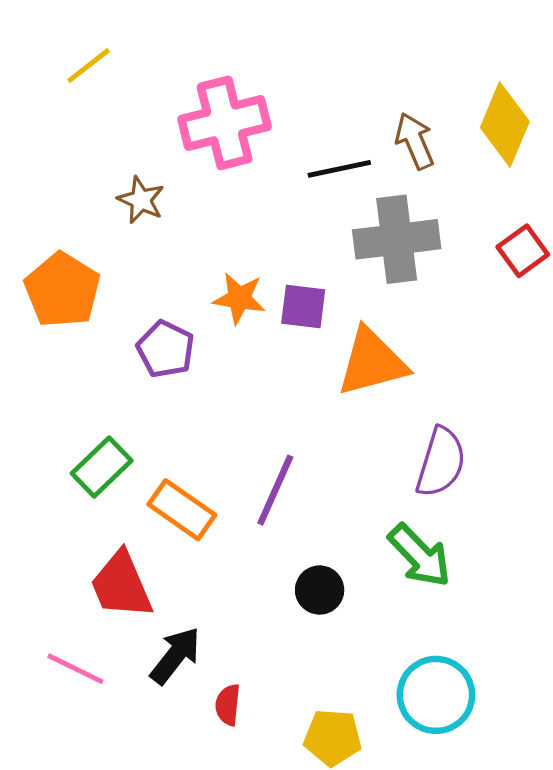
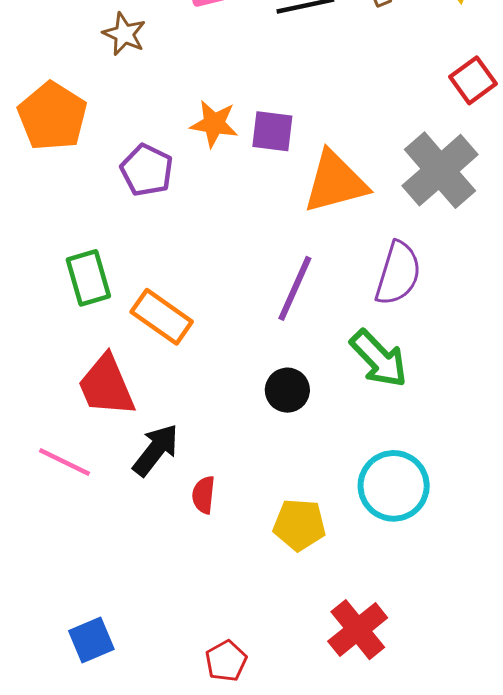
gray cross: (397, 239) -> (440, 170), moved, turned -34
green rectangle: (102, 467) -> (88, 278), turned -62
purple line: (275, 490) -> (295, 288), moved

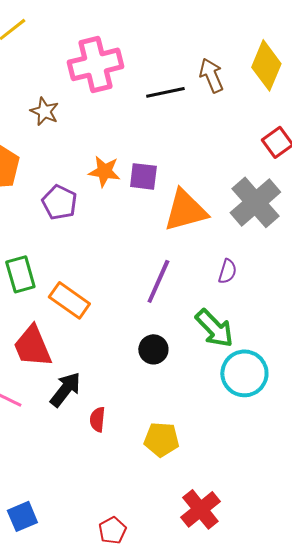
purple semicircle: (398, 273) -> (227, 271), size x0.6
cyan circle: (394, 486) -> (244, 373), moved

